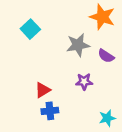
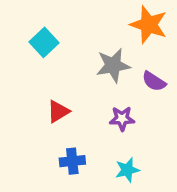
red triangle: (43, 90) -> (58, 111), moved
cyan star: (107, 118) -> (127, 170), moved

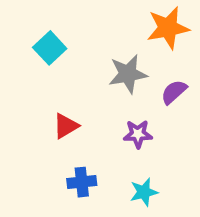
orange star: (149, 25) -> (168, 28), turned -30
purple semicircle: (154, 81) -> (174, 92), turned 105

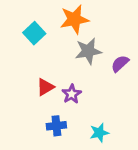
orange star: (168, 28) -> (74, 19), moved
purple star: (138, 134) -> (72, 94), moved, turned -30

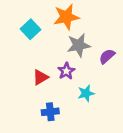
purple star: (72, 94) -> (66, 71), moved
cyan star: (99, 133) -> (86, 93), moved

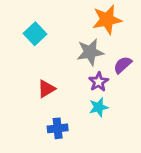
orange star: (66, 17) -> (107, 20), moved
purple star: (66, 71) -> (99, 82), moved

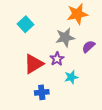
purple star: (99, 82) -> (57, 59), moved
red triangle: (46, 89) -> (34, 64), size x1.5

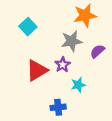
blue cross: (42, 92) -> (58, 107), moved

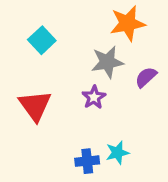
red triangle: (37, 70) -> (35, 106), moved, turned -35
cyan star: (78, 85) -> (117, 153), moved

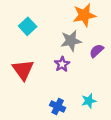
cyan star: (117, 153) -> (89, 101), moved
blue cross: (87, 161) -> (58, 106), turned 32

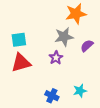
cyan square: (28, 26) -> (19, 40), moved, turned 35
red triangle: (23, 70) -> (21, 63), turned 50

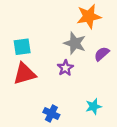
gray star: (64, 37) -> (75, 43), turned 30
blue cross: (52, 96) -> (51, 113), moved

